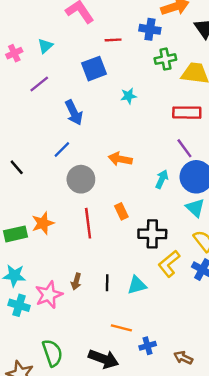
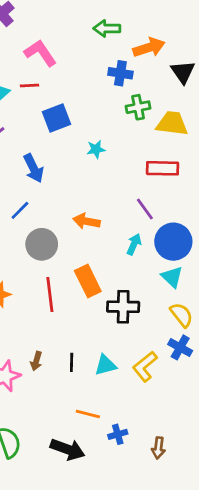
red line: (113, 40) -> (29, 85), moved
purple line: (184, 148) -> (145, 209), moved
orange rectangle: (121, 211) -> (88, 281), size x1.6
yellow L-shape: (169, 264) -> (145, 366), moved
brown arrow: (183, 358) -> (158, 448), turned -108

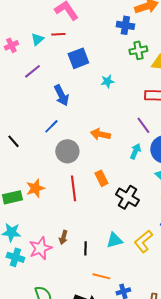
orange rectangle: (88, 281) -> (101, 178), size x0.7
black cross: (123, 307) -> (127, 197), turned 30
black line: (72, 362) -> (85, 248), moved

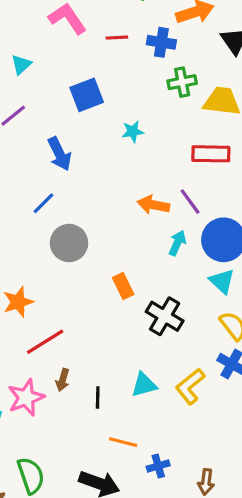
red line: (58, 34) -> (117, 38), moved
orange arrow: (100, 134) -> (153, 205), moved
red line: (73, 188) -> (45, 342), moved, turned 65

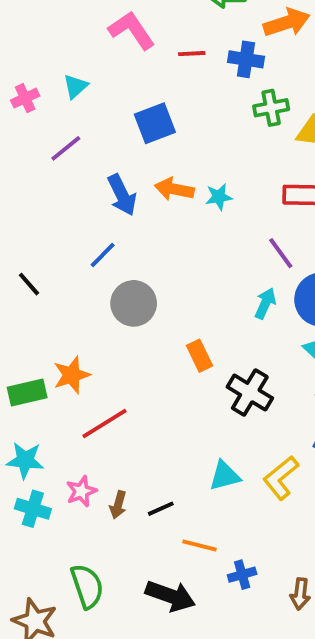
cyan star: (133, 131) -> (219, 197), moved
orange arrow: (153, 205) -> (174, 189), moved
brown arrow: (63, 380) -> (118, 505), moved
pink star: (26, 398) -> (81, 491), size x0.7
black line: (98, 398) -> (161, 509), moved, turned 65

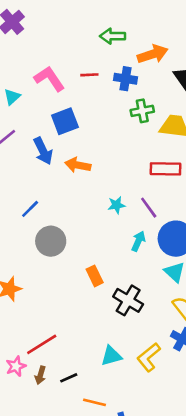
pink L-shape: (132, 30) -> (49, 79), moved
blue arrow: (122, 195) -> (43, 151), moved
cyan star: (219, 197) -> (116, 205), moved
red line: (105, 423) -> (42, 344), moved

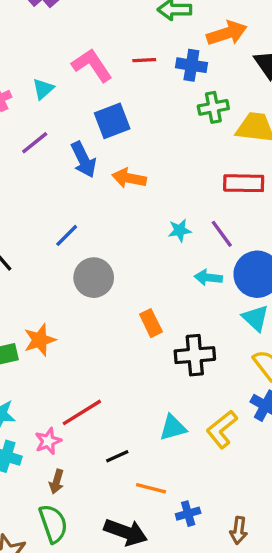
cyan arrow: (138, 241) -> (208, 278), turned -108
black cross: (128, 300) -> (195, 355), turned -36
brown arrow: (40, 375) -> (57, 482), moved

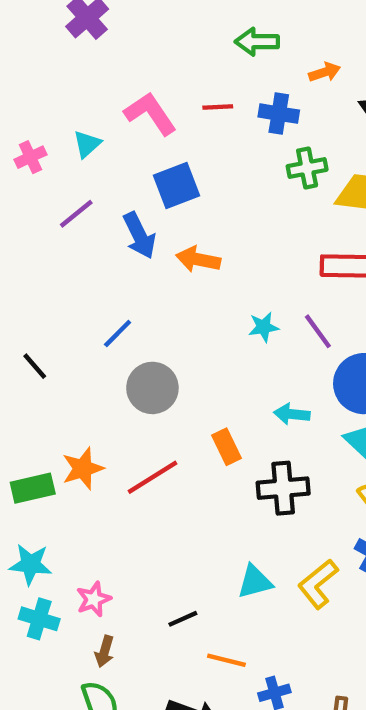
orange arrow: (227, 33) -> (324, 72), size x0.6
cyan arrow: (208, 278) -> (292, 414), moved
red line: (82, 412) -> (152, 477), moved

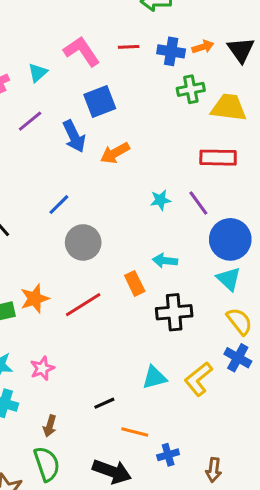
orange arrow: (324, 72) -> (203, 47), moved
orange arrow: (198, 259) -> (115, 153), turned -40
cyan arrow: (292, 414) -> (165, 261), moved
pink star: (94, 599) -> (42, 368), moved

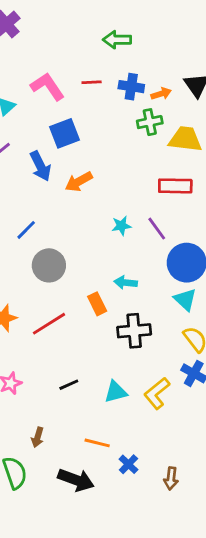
orange arrow: (203, 47) -> (161, 94), moved
black line: (104, 403) -> (69, 385), moved
brown arrow: (50, 426) -> (38, 437), moved
blue cross: (168, 455) -> (128, 464), turned -30

